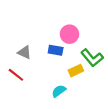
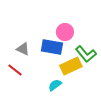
blue rectangle: (56, 50) -> (52, 47), size x1.5
yellow rectangle: (76, 71) -> (71, 66), size x1.5

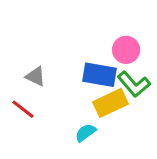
pink circle: (65, 32) -> (126, 50), moved
blue rectangle: (52, 47) -> (100, 75), moved

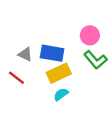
blue rectangle: (100, 75) -> (52, 53), moved
yellow rectangle: (110, 103) -> (59, 73), moved

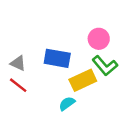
gray triangle: (25, 54) -> (18, 63), moved
yellow rectangle: (59, 73) -> (83, 80), moved

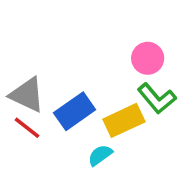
blue rectangle: (57, 58) -> (75, 111), moved, turned -45
gray triangle: (18, 63) -> (27, 95), size x1.5

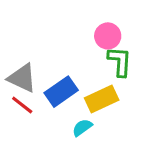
pink circle: (148, 58) -> (108, 36), moved
green L-shape: (157, 98) -> (120, 61), moved, turned -136

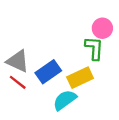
pink circle: (108, 36) -> (102, 28), moved
cyan semicircle: (82, 128) -> (65, 100), size x1.5

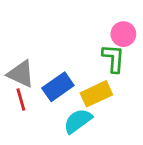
red line: (18, 82) -> (21, 100), turned 36

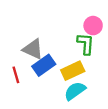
gray triangle: (21, 74) -> (33, 49), moved
cyan semicircle: (78, 121) -> (75, 91), moved

